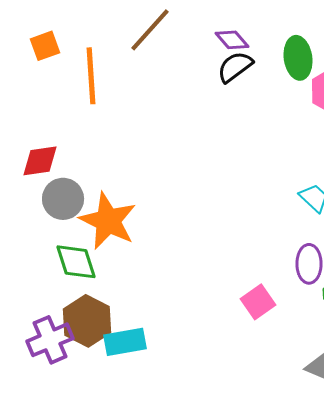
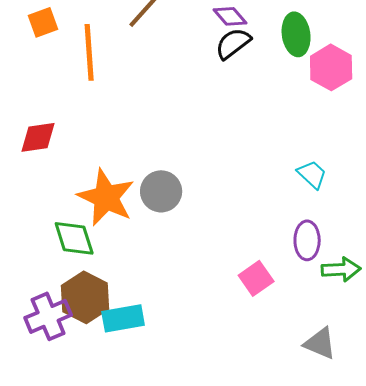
gray circle: (63, 199) -> (161, 191), moved

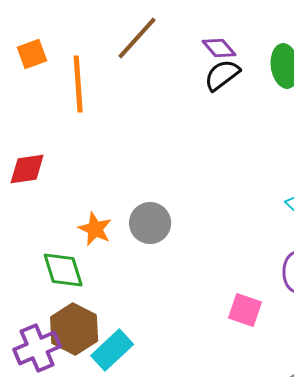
orange star: (106, 197) -> (95, 229), size x0.6
pink square: (256, 278) -> (245, 310), turned -36
cyan rectangle: (123, 318) -> (112, 350), turned -33

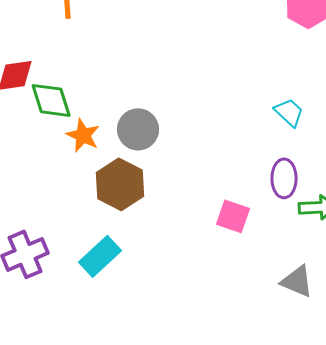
green diamond: (63, 270) -> (51, 100), moved
brown hexagon: (74, 329) -> (120, 184), moved

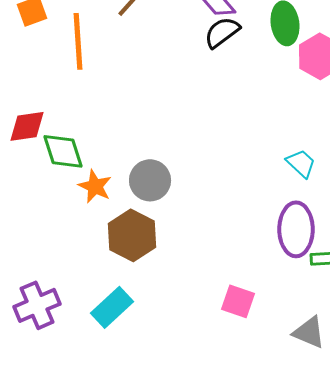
purple ellipse: (284, 178) -> (296, 229), size x1.4
pink square: (233, 216) -> (238, 301), moved

